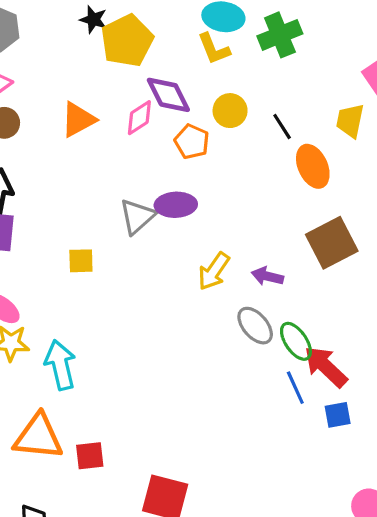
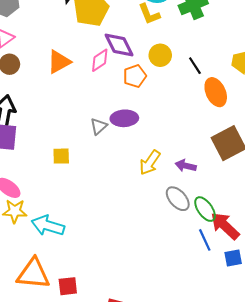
orange pentagon: (192, 142) -> (135, 76), turned 30
gray triangle: (137, 217) -> (99, 126), size x0.7
cyan arrow: (60, 365) -> (48, 226), turned -60

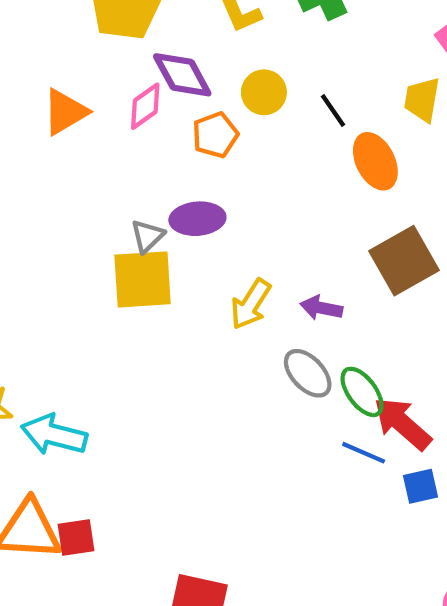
yellow square: (61, 156) -> (143, 279), moved, size x1.8
blue line: (205, 240) -> (364, 453), turned -40
red square: (68, 286) -> (76, 538), moved

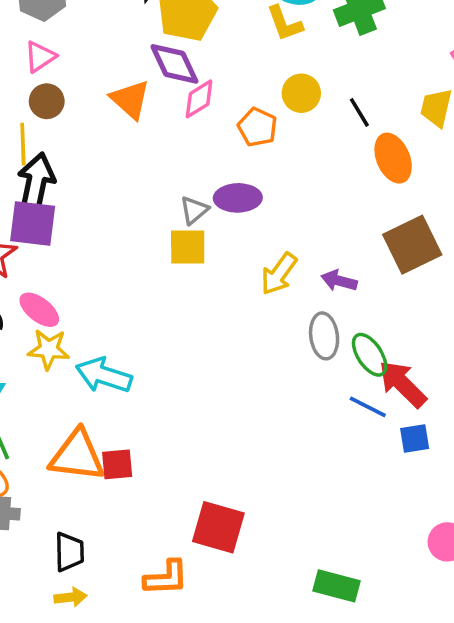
purple diamond: (182, 75) -> (174, 64), moved
orange triangle: (65, 112) -> (130, 100), turned -51
orange pentagon: (215, 135) -> (257, 127), turned -30
yellow square: (143, 279) -> (188, 247), size x0.7
gray ellipse: (308, 373) -> (324, 336), turned 33

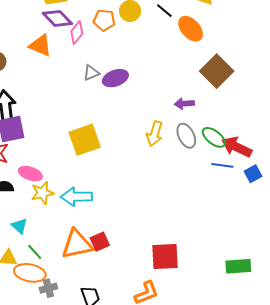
orange pentagon: (257, 127) -> (104, 20), moved
gray triangle: (194, 210) -> (91, 73), moved, turned 36
yellow square: (188, 247) -> (85, 140), moved, size x1.4
yellow arrow: (279, 274) -> (155, 134), moved

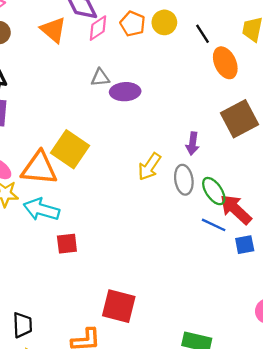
purple arrow: (184, 104) -> (193, 144), turned -96
yellow square: (85, 140) -> (70, 149), turned 36
red square: (100, 242) -> (67, 244), moved
orange triangle: (77, 244) -> (39, 168), moved

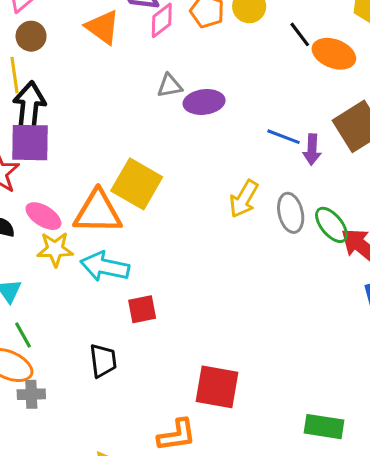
black line: (203, 34) -> (300, 34), moved
orange ellipse: (225, 63) -> (334, 54), turned -40
purple arrow: (193, 144) -> (312, 149), moved
blue line: (214, 225) -> (283, 137), moved
black trapezoid: (22, 325) -> (103, 361), moved

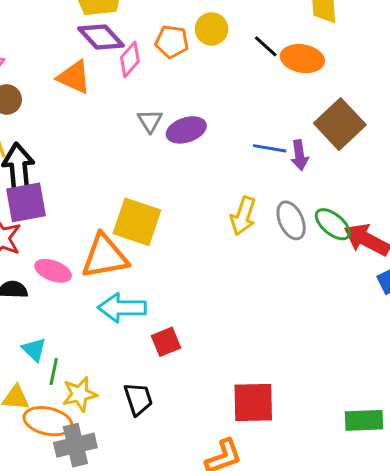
gray triangle: (170, 86) -> (150, 121), turned -40
yellow star: (55, 249) -> (80, 394), moved
green line: (23, 335) -> (54, 372), moved, turned 52
gray cross: (31, 394) -> (75, 445), size x1.5

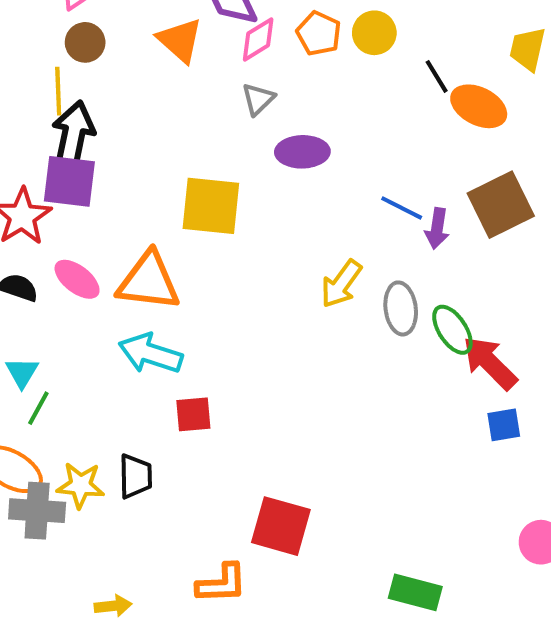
gray triangle: (150, 121) -> (258, 99), moved
yellow square: (137, 222) -> (211, 206), moved, turned -30
yellow star: (80, 394) -> (80, 485), moved

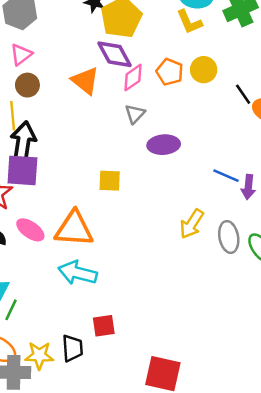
yellow square: (211, 206) -> (110, 181), size x0.6
red square: (193, 414) -> (104, 326), moved

